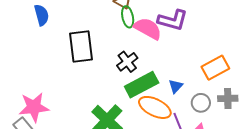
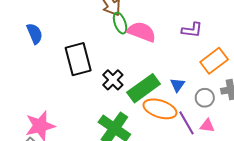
purple L-shape: (173, 20) -> (192, 30), moved, size x0.7
black cross: (127, 62) -> (113, 80), moved

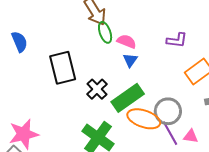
pink semicircle: (142, 32) -> (127, 41), size x0.7
blue triangle: (177, 85) -> (130, 60), moved
gray circle: (205, 98) -> (168, 111), moved, size x1.4

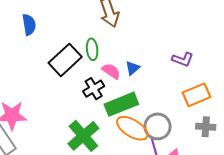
green ellipse: (105, 32) -> (92, 49), moved
pink semicircle: (127, 41) -> (111, 71), moved
black rectangle: (63, 68) -> (65, 60), turned 48

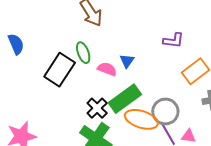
black cross: (94, 89) -> (97, 108), moved

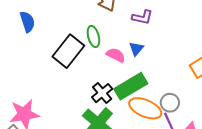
purple L-shape: (173, 40) -> (142, 17), moved
gray circle: (165, 111) -> (170, 103), size x0.7

